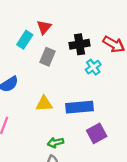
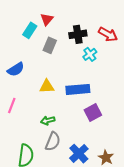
green arrow: (56, 142) -> (48, 120), moved

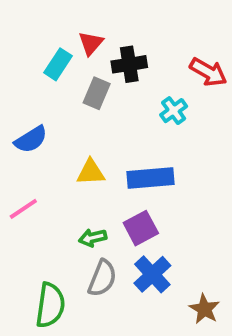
black cross: (78, 34) -> (129, 64), moved
pink line: (12, 105) -> (23, 209), turned 35
purple square: (93, 112) -> (141, 228), moved
blue cross: (79, 154) -> (152, 274), moved

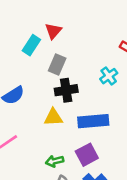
black cross: (129, 64) -> (66, 90), moved

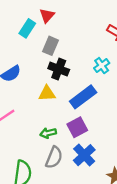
cyan cross: (109, 76) -> (102, 66), moved
black cross: (66, 90) -> (59, 69), turned 30
blue rectangle: (93, 121) -> (83, 97), turned -32

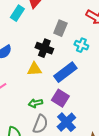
gray rectangle: (51, 46) -> (60, 28), moved
cyan cross: (102, 66) -> (81, 45), turned -32
purple square: (77, 127) -> (60, 98), turned -30

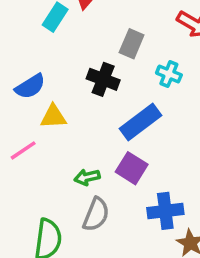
yellow triangle: (34, 69) -> (53, 117), moved
blue cross: (66, 122) -> (165, 211), moved, turned 36

